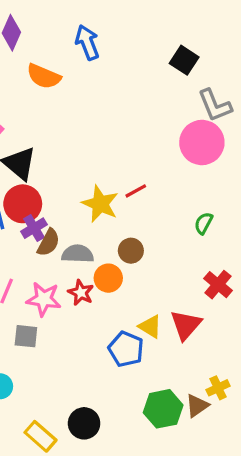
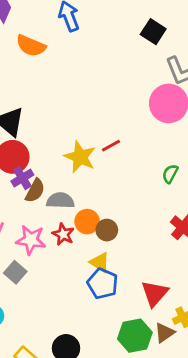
brown circle: (131, 251) -> (107, 230), moved
red triangle: (186, 325) -> (155, 293), moved
yellow triangle: (150, 327) -> (100, 262), moved
gray square: (26, 336) -> (15, 272), turned 35

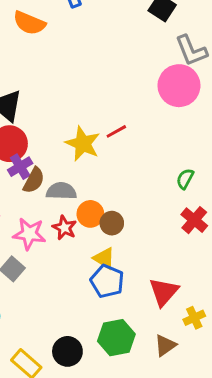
green semicircle: (170, 174) -> (185, 179), moved
brown triangle: (164, 333) -> (165, 345), moved
green hexagon: (135, 336) -> (116, 338), moved

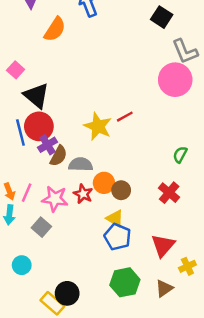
orange semicircle: (29, 23) -> (55, 29), turned -80
red cross: (194, 220) -> (169, 193), moved
black circle: (67, 351) -> (67, 293), moved

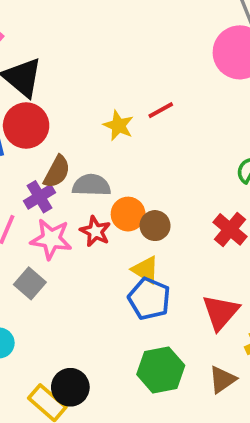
yellow star: (98, 126) -> (118, 126), size x0.7
purple cross: (47, 145) -> (40, 197), moved

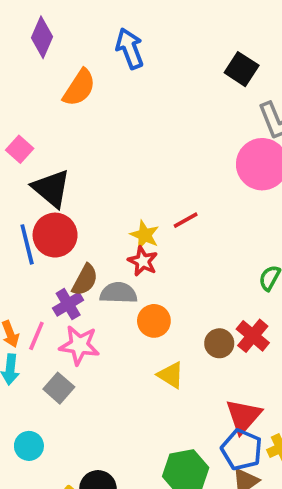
brown circle: (155, 226) -> (219, 343), moved
red star: (95, 231) -> (143, 261), moved
blue pentagon: (149, 299) -> (242, 450), moved

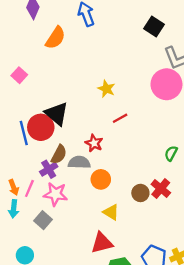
black triangle: (51, 188) -> (57, 114), moved
yellow star: (145, 235) -> (106, 89), moved
red triangle: (243, 416) -> (102, 243), moved, turned 35

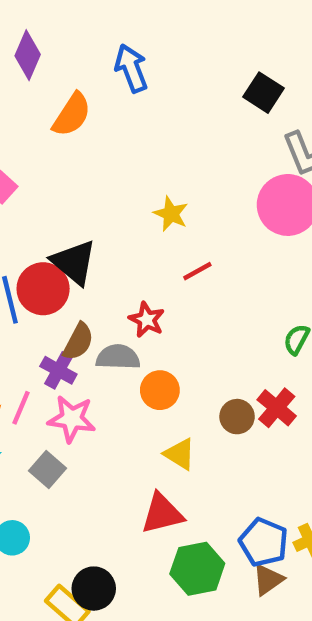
purple cross: (49, 169) -> (58, 370), turned -30

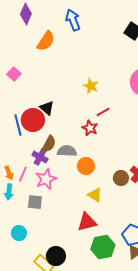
black triangle: (74, 262) -> (47, 108), size x0.7
red star: (147, 320) -> (90, 128), moved
pink star: (72, 419) -> (46, 179), turned -30
gray square: (47, 469) -> (35, 202), turned -35

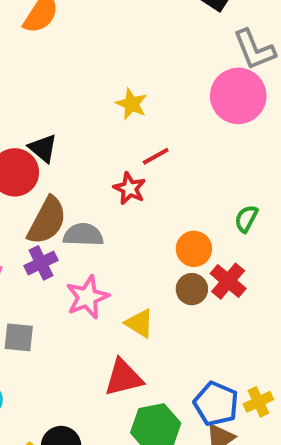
brown semicircle: (49, 144) -> (47, 221), size x1.4
purple cross: (40, 157) -> (41, 263), moved, turned 35
orange circle: (86, 166) -> (194, 249), moved
pink star: (46, 179) -> (87, 297), moved

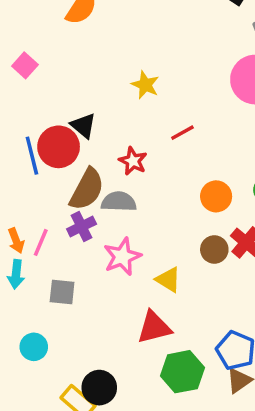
yellow star: (132, 104) -> (145, 85), moved
red star: (130, 188) -> (133, 161), moved
orange circle: (194, 249) -> (216, 196), moved

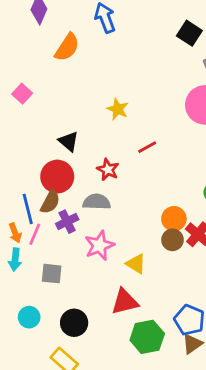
red circle: (59, 147) -> (57, 177), moved
blue line: (32, 156) -> (28, 209), moved
brown semicircle: (87, 189) -> (50, 202), moved, size x0.7
orange circle: (216, 196) -> (174, 219), moved
black circle: (99, 388) -> (74, 323), moved

